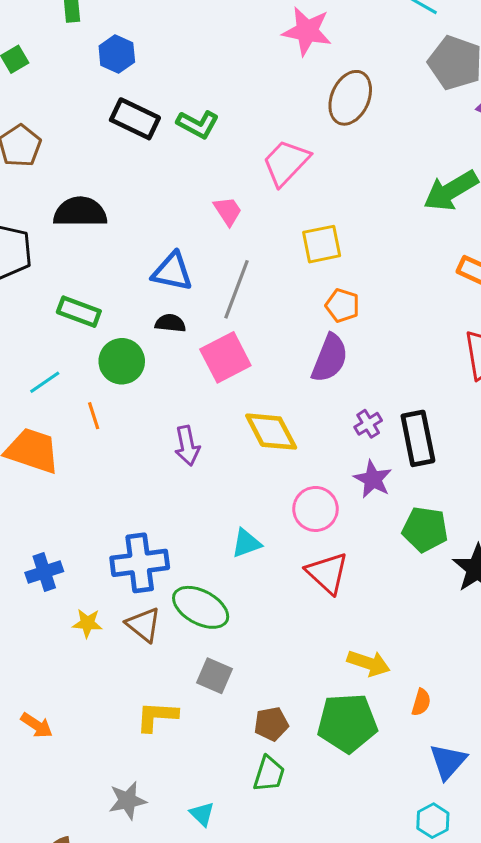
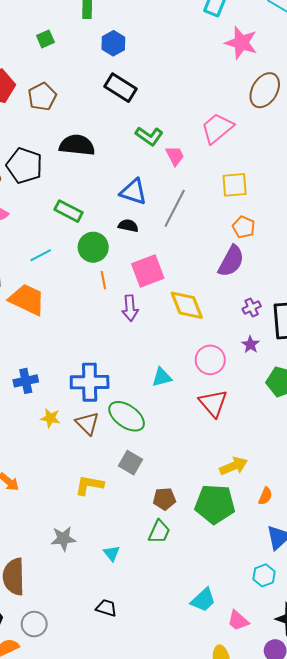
green L-shape: (198, 124) -> (149, 136), moved
pink square: (225, 357) -> (148, 271), moved
orange line: (94, 416) -> (103, 280), moved
purple star: (373, 479) -> (250, 345), size x0.7
yellow arrow: (369, 663) -> (234, 466), turned -48

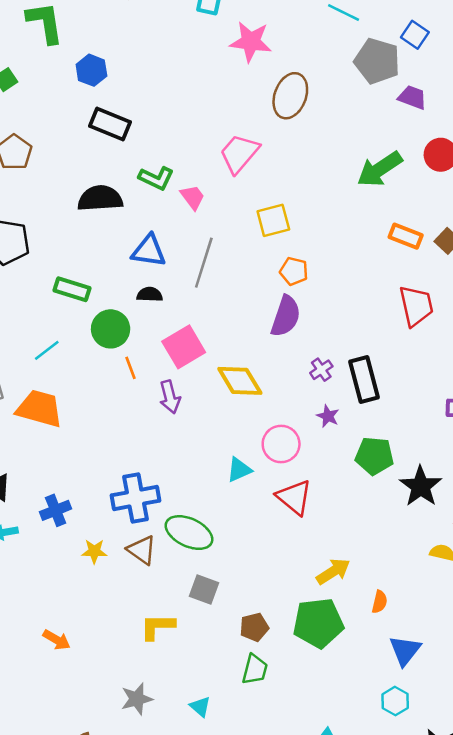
black semicircle: (77, 145) -> (100, 198), moved
cyan triangle: (162, 377) -> (239, 470), moved

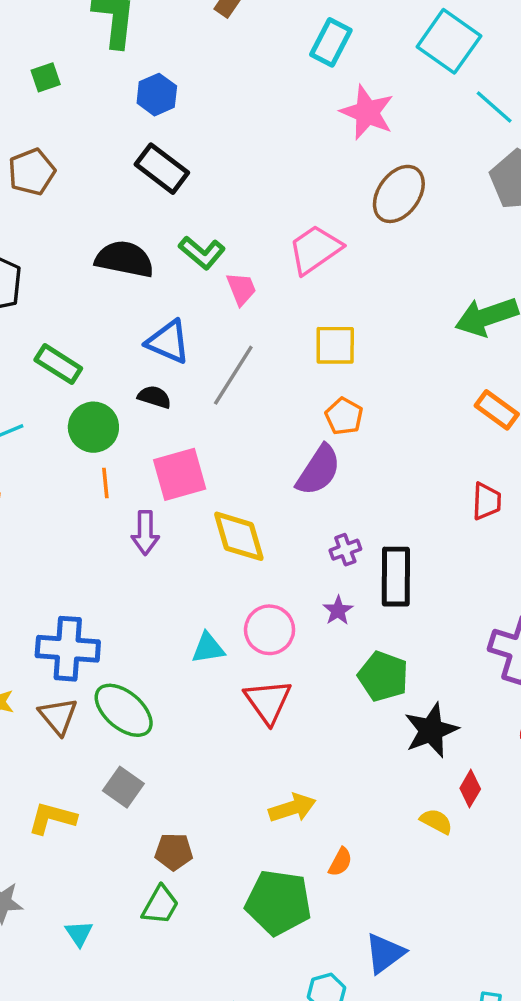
red trapezoid: (416, 306) -> (487, 501), size x0.7
green pentagon: (318, 623) -> (278, 902), moved
blue triangle: (405, 650) -> (385, 953), moved

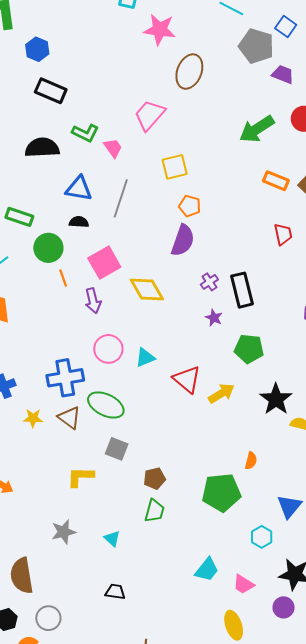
pink circle: (270, 630) -> (108, 349), moved
black star: (431, 730) -> (276, 399), moved
yellow arrow: (292, 808) -> (221, 393), moved

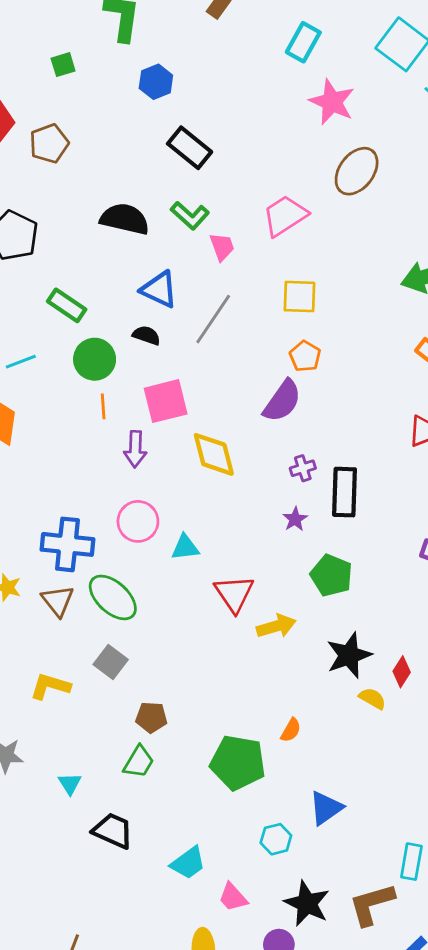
black rectangle: (51, 91) -> (190, 148), moved
black trapezoid: (115, 592) -> (113, 831), moved, size x1.4

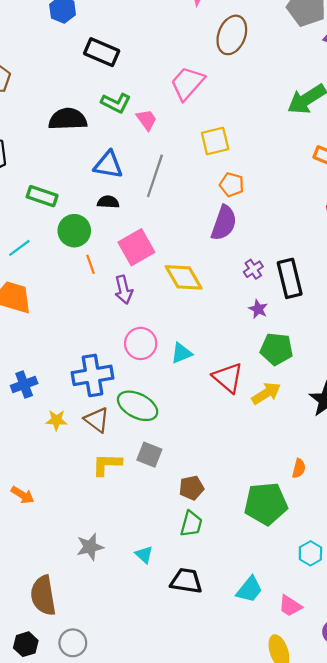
green pentagon: (331, 575) -> (277, 349), moved
yellow L-shape: (50, 686) -> (107, 464), moved

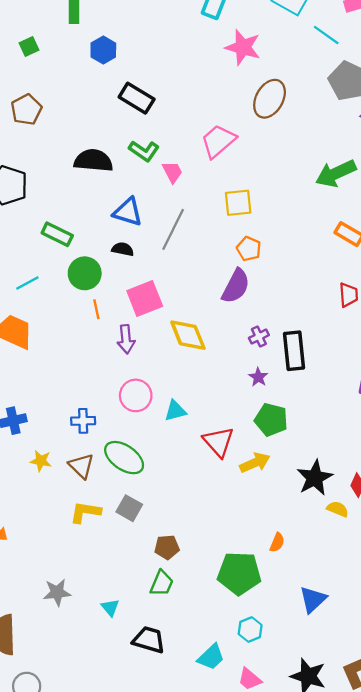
blue cross: (93, 375) -> (83, 421), size x0.6
cyan hexagon: (310, 553) -> (250, 629), moved

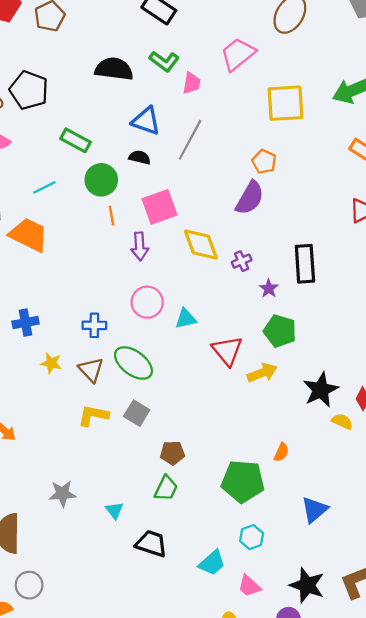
pink trapezoid: (172, 172) -> (191, 83), turned 35
yellow square: (238, 203) -> (286, 103), moved, size x1.4
purple cross: (259, 337) -> (242, 261), moved

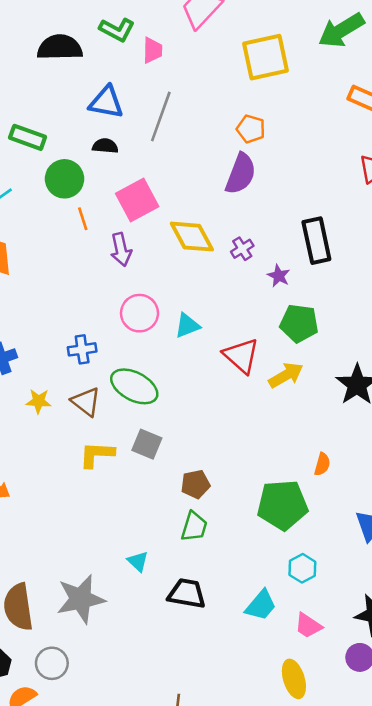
gray star: (62, 494) -> (81, 599), moved, size x1.5

